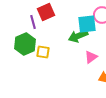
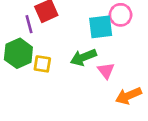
green arrow: (78, 36) -> (83, 57), moved
pink triangle: (91, 57) -> (106, 71), turned -32

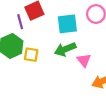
cyan square: (101, 27) -> (67, 24), moved

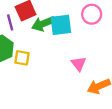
green arrow: (65, 49) -> (43, 24), moved

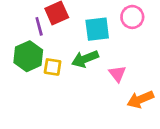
green arrow: (43, 24) -> (85, 59), moved

